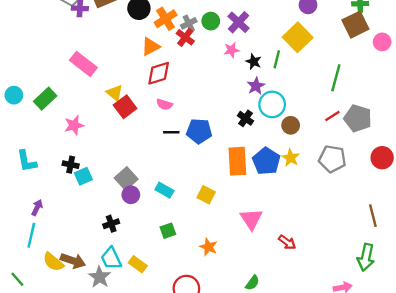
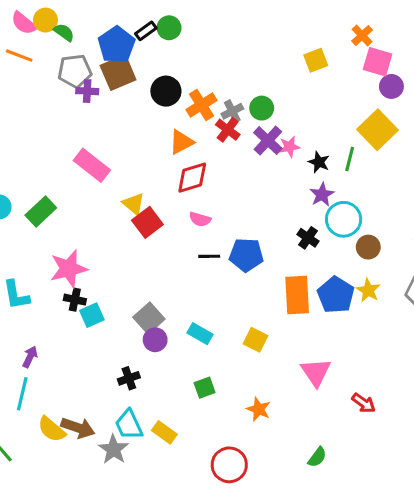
purple cross: (239, 22) -> (268, 141), moved
pink star: (74, 125) -> (69, 269), moved, size x1.4

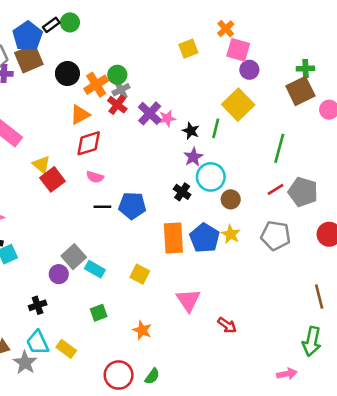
green circle: (262, 108) -> (117, 75), moved
gray square: (149, 318) -> (74, 257), moved
green semicircle: (317, 457) -> (152, 376), moved

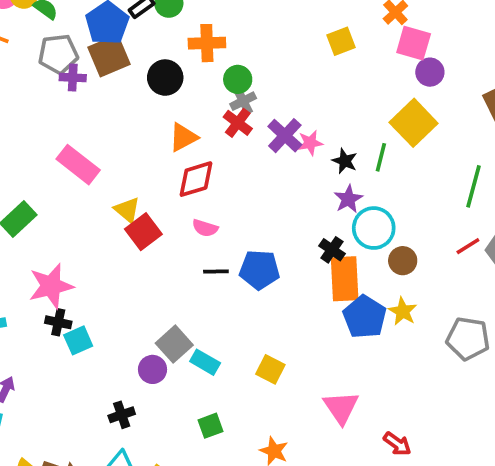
orange cross: (96, 85) -> (207, 43), moved, turned 30
gray pentagon: (276, 235) -> (468, 339), moved
orange rectangle: (173, 238) -> (345, 279), moved

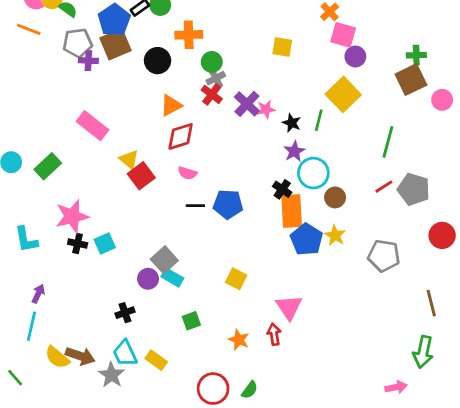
yellow square: (341, 41) -> (282, 47), moved, turned 30
cyan square: (78, 340) -> (105, 244), moved
cyan rectangle: (205, 362) -> (172, 277), moved
red arrow: (397, 444) -> (274, 334), moved, turned -135

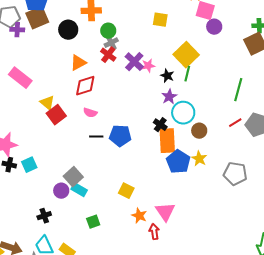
yellow square: (343, 94) -> (186, 55), moved
orange star: (239, 340) -> (139, 216), moved

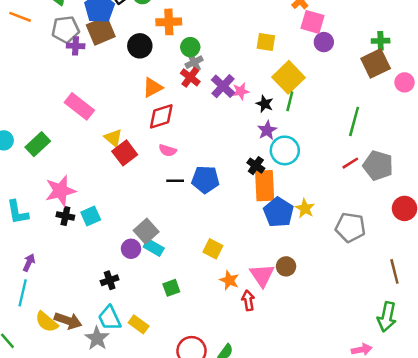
yellow square: (160, 20) -> (266, 42), moved
brown circle: (199, 131) -> (286, 266), moved

